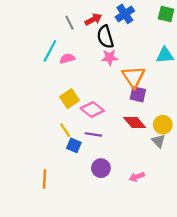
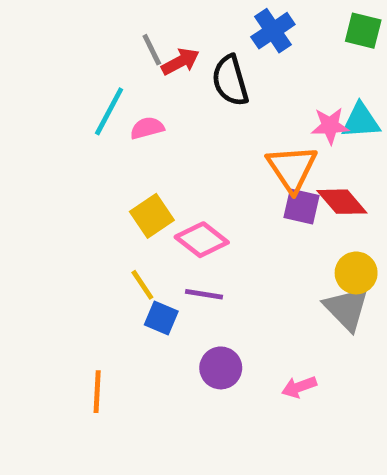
red arrow: (93, 19) -> (180, 62), moved
pink star: (110, 57) -> (330, 126), moved
red diamond: (135, 123) -> (342, 202), moved
gray triangle: (158, 141) -> (347, 309), size x1.5

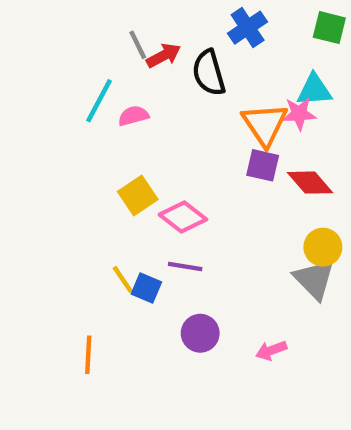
cyan triangle: (361, 121) -> (314, 90), moved
orange triangle: (292, 168) -> (265, 124), moved
purple square: (301, 206) -> (263, 165), moved
yellow line: (142, 285) -> (123, 279), moved

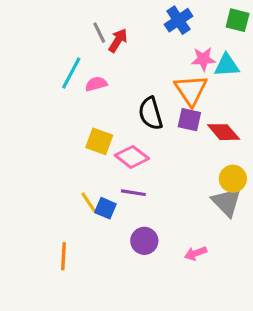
red arrow: (164, 56) -> (118, 40), turned -30
black semicircle: (209, 73) -> (151, 113), moved
pink star: (299, 114) -> (203, 59), moved
yellow square: (138, 195) -> (99, 141), turned -36

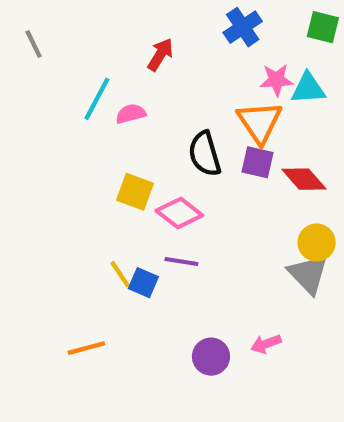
gray line: (99, 33) -> (34, 44), moved
purple circle: (144, 241) -> (211, 357), moved
orange line: (64, 256) -> (86, 348), turned 72

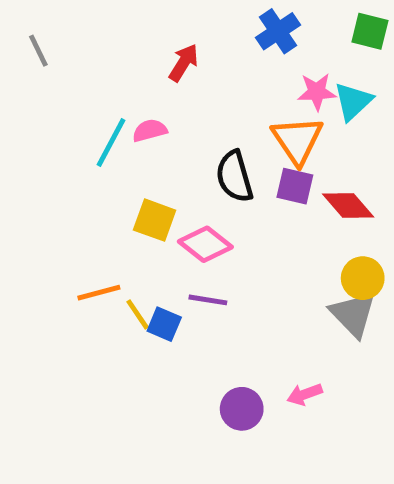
cyan triangle: (308, 88) -> (353, 101), turned -39
cyan line: (97, 99) -> (111, 143), moved
orange line: (86, 348) -> (99, 293), moved

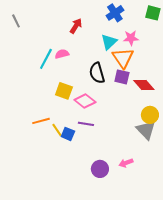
cyan triangle: (353, 101) -> (109, 42), moved

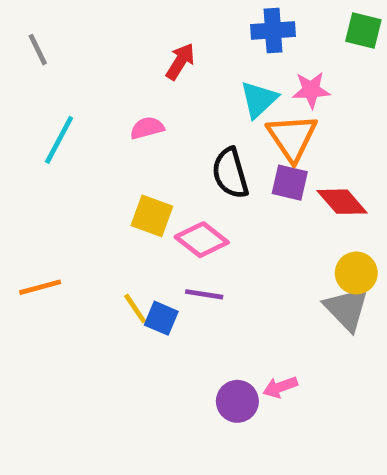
blue cross: (115, 13) -> (273, 31), turned 30
cyan line: (46, 59) -> (59, 140), moved
orange line: (41, 121) -> (40, 287), moved
pink arrow: (126, 163) -> (280, 387), moved

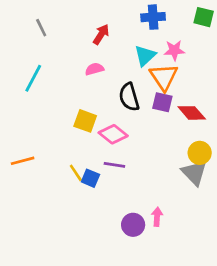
gray line: (38, 50) -> (41, 28), moved
pink semicircle: (147, 128) -> (94, 69), moved
pink arrow: (280, 387) -> (157, 217), turned 114

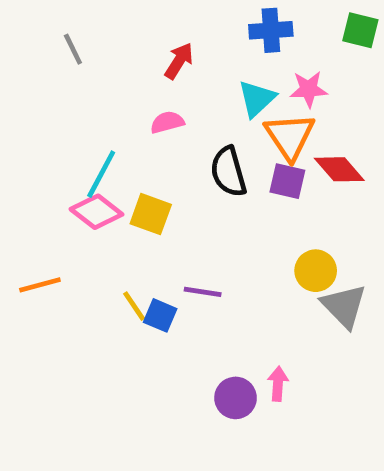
cyan line: (33, 78) -> (101, 174), moved
red diamond: (192, 113) -> (339, 169), moved
pink diamond: (113, 134) -> (96, 212), moved
yellow circle: (200, 153) -> (316, 271), moved

